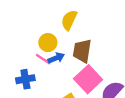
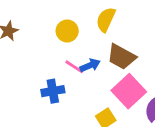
yellow circle: (48, 43) -> (67, 31), moved
brown trapezoid: (82, 51) -> (122, 57), turned -70

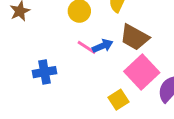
blue cross: (53, 91) -> (45, 72), moved

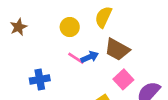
pink square: (142, 72) -> (123, 79), size x0.7

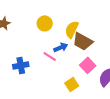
yellow semicircle: (103, 17) -> (72, 29), moved
pink line: (76, 58) -> (50, 56), moved

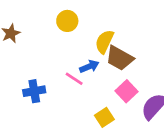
yellow circle: (45, 23) -> (67, 21), moved

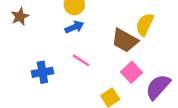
yellow semicircle: (104, 42) -> (145, 24), moved
blue arrow: (89, 66) -> (74, 27), moved

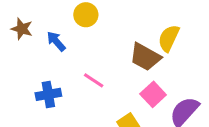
brown star: (20, 16) -> (22, 29), turned -30
blue arrow: (74, 27) -> (56, 41), moved, turned -108

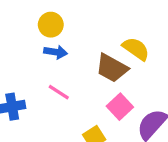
yellow semicircle: (169, 38) -> (136, 49), turned 100
blue arrow: (56, 41) -> (56, 52), moved, turned 140

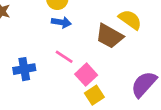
pink square: (120, 107) -> (86, 75), moved

